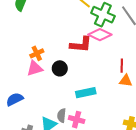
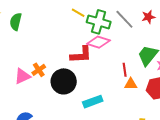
pink triangle: (35, 68) -> (22, 76), moved
black circle: (60, 68) -> (64, 81), size x1.6

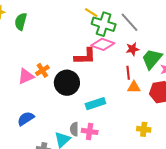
yellow line: (78, 13) -> (91, 12), moved
red star: (148, 17) -> (133, 49), moved

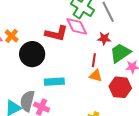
pink diamond: (103, 44) -> (77, 26), turned 30
orange cross: (42, 70) -> (12, 36), turned -32
gray semicircle: (74, 129) -> (27, 101), size x1.5

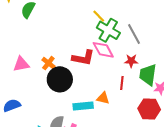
orange cross: (12, 36) -> (48, 63), moved
green trapezoid: (120, 53) -> (148, 75), turned -45
orange triangle: (96, 76) -> (103, 98), moved

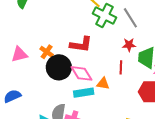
pink diamond: (103, 50) -> (82, 73), moved

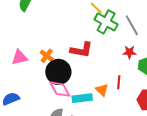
red line: (121, 67) -> (119, 82), moved
pink diamond: (82, 73) -> (60, 89), moved
orange triangle: (103, 84) -> (102, 90), turned 32

